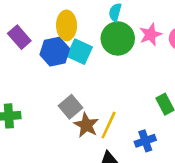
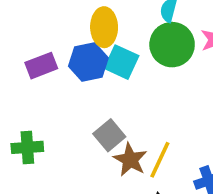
purple rectangle: (19, 37) -> (41, 66), moved, turned -70

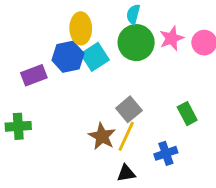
cyan square: (121, 62) -> (95, 57), turned 32
purple rectangle: (41, 66) -> (34, 75), moved
gray square: (109, 135) -> (129, 109), moved

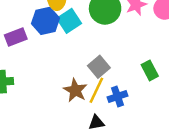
blue cross: (166, 153) -> (117, 96), moved

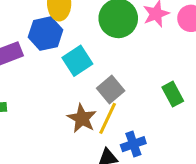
cyan square: (69, 21) -> (77, 61), moved
blue cross: (117, 96) -> (133, 144), moved

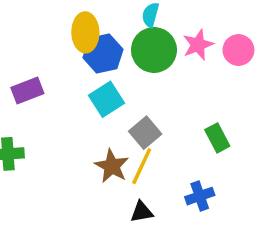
blue hexagon: (46, 34) -> (103, 54), moved
blue cross: (133, 144) -> (200, 196), moved

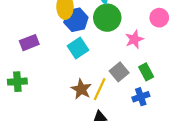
pink star: (198, 45) -> (134, 39), moved
gray square: (145, 133) -> (119, 72), moved
blue cross: (200, 196) -> (141, 97), moved

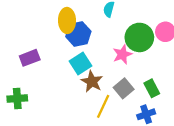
green circle: (107, 18) -> (139, 37), moved
pink star: (134, 39) -> (122, 54), moved
brown star: (81, 89) -> (92, 82), moved

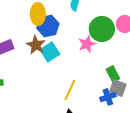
brown star: (92, 82) -> (36, 45), moved
gray square: (124, 88) -> (118, 88), moved, turned -30

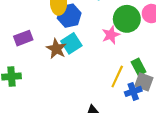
brown star: (36, 45) -> (56, 49), moved
yellow line: (70, 90) -> (117, 77), moved

